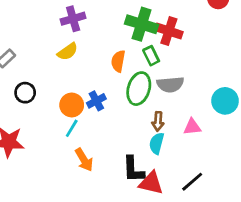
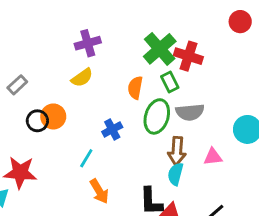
green cross: (142, 24) -> (160, 49), turned 32
orange circle: (72, 105) -> (53, 116), moved
brown arrow: (158, 121) -> (177, 151), size x1.4

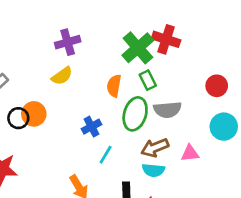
red circle: (240, 22) -> (217, 86), moved
red cross: (188, 56) -> (166, 39), moved
brown arrow: (177, 151) -> (155, 148), turned 64
cyan line: (86, 158) -> (106, 155), moved
cyan semicircle: (175, 174) -> (153, 170), turned -100

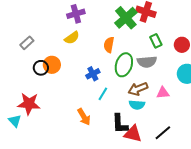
green rectangle: (148, 80) -> (156, 41), moved

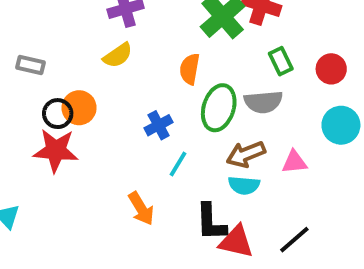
gray rectangle: (27, 43) -> (31, 65), turned 56
red star: (29, 104) -> (56, 150), moved

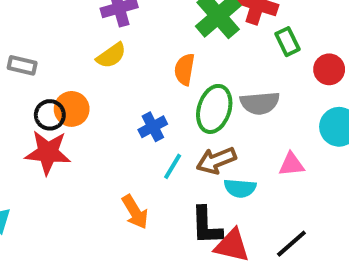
green rectangle: (281, 61) -> (288, 42), moved
brown arrow: (246, 154) -> (216, 160), moved

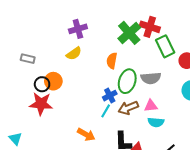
green rectangle: (288, 42) -> (165, 46), size x1.5
blue cross: (153, 127) -> (110, 96), moved
pink triangle: (291, 164) -> (151, 106), moved
cyan semicircle: (240, 188) -> (156, 122), moved
orange arrow: (135, 212) -> (86, 135), turned -30

